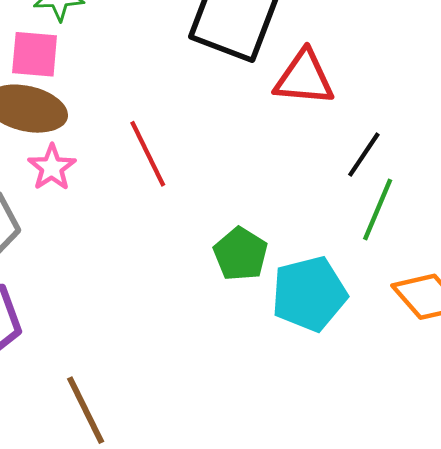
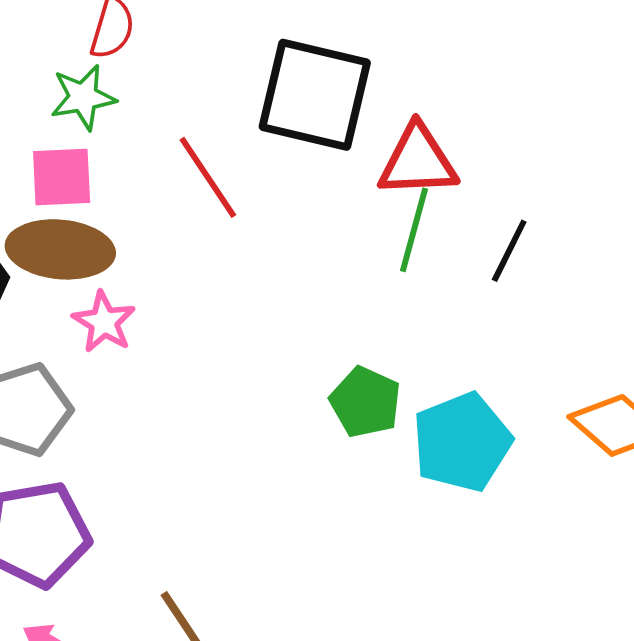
red line: (148, 154) -> (208, 177), moved
green line: (378, 210) -> (414, 230), moved

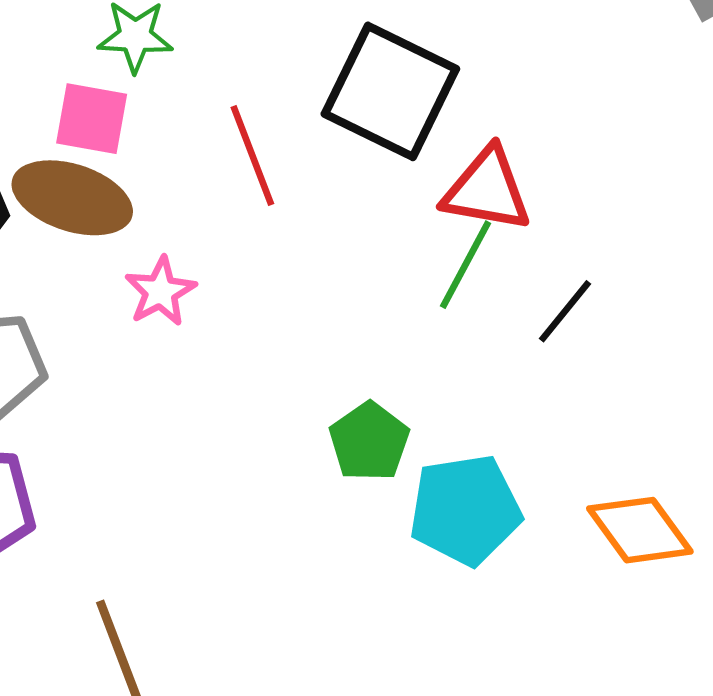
pink star: (104, 322) -> (160, 292), moved

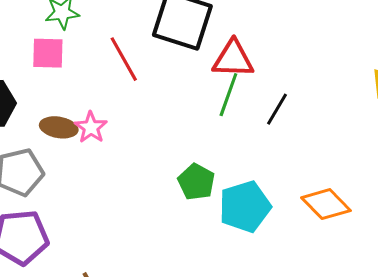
brown ellipse: (72, 198) -> (59, 127), moved, size x0.7

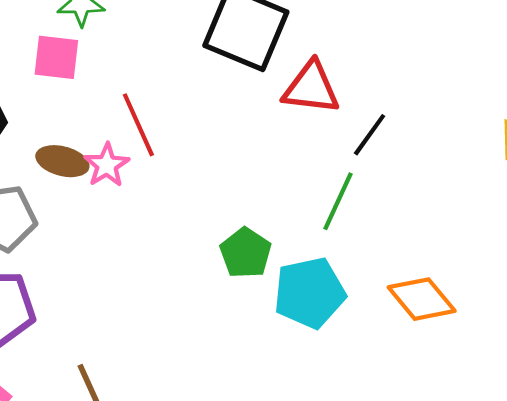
red line: (124, 59) -> (138, 125), moved
green line: (228, 95) -> (338, 201), moved
black line: (277, 109) -> (370, 135), moved

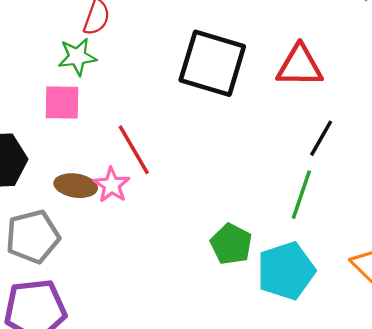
red triangle: (311, 88) -> (300, 66), moved

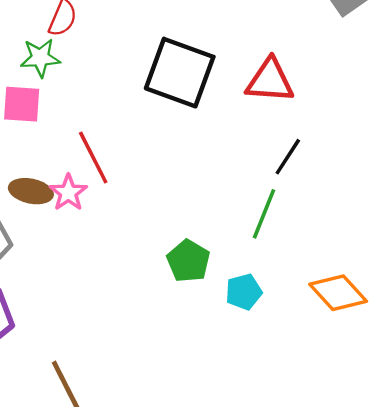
cyan pentagon: (286, 271) -> (244, 292), size x0.6

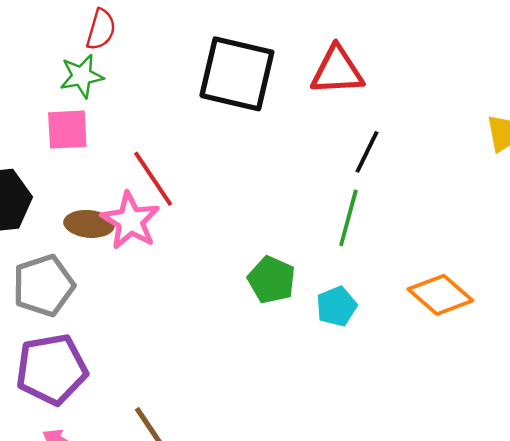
pink star: (68, 193) -> (130, 221), size x1.4

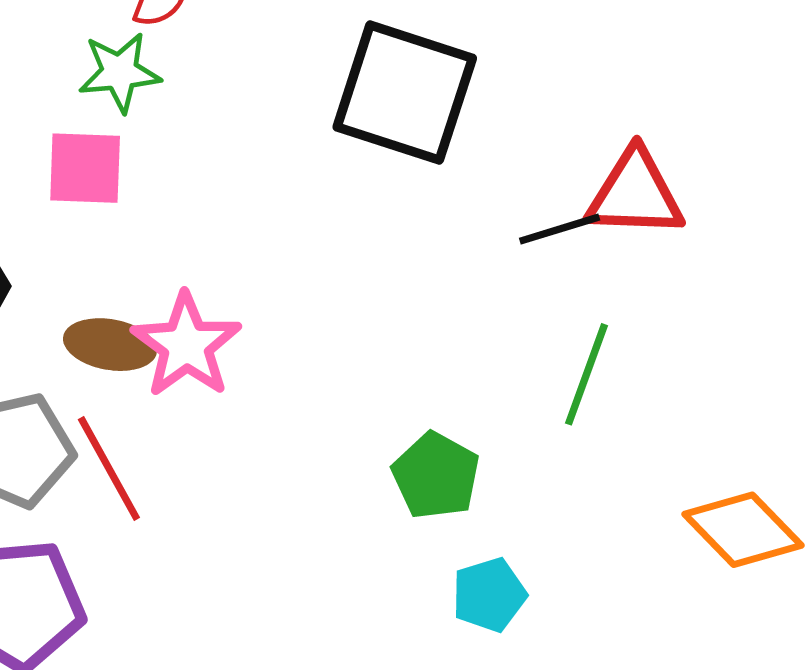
red triangle: (337, 71) -> (635, 194), moved
black line: (367, 152) -> (560, 229), moved, turned 42
red line: (153, 179) -> (109, 468), moved
cyan pentagon: (336, 306) -> (489, 595), moved

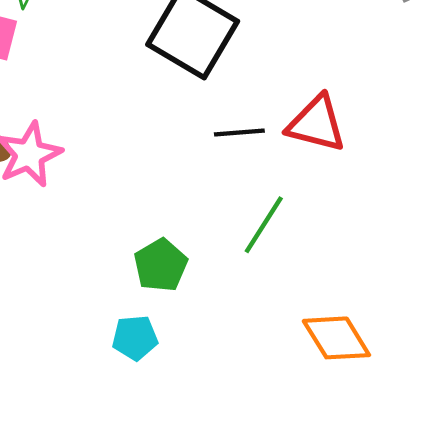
black line: (560, 229) -> (239, 132), moved
cyan pentagon: (489, 595) -> (135, 338), moved

